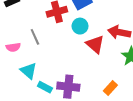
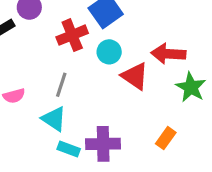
gray line: (35, 37) -> (61, 85), moved, turned 49
cyan triangle: (29, 71) -> (54, 119), moved

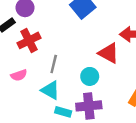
red cross: (72, 35) -> (29, 40), moved
cyan circle: (109, 52) -> (90, 76), moved

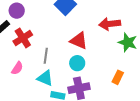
red triangle: (109, 53) -> (79, 41), moved
pink semicircle: (19, 75) -> (17, 68), turned -32

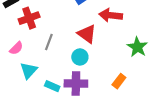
red arrow: (110, 24) -> (111, 15), moved
cyan triangle: (45, 78) -> (29, 71), moved, turned 36

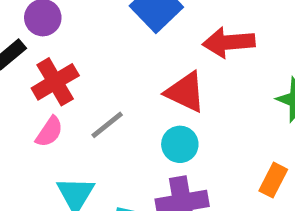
gray line: (49, 42) -> (107, 125), turned 42
pink semicircle: (16, 48) -> (49, 132), moved

